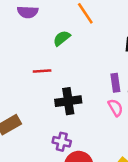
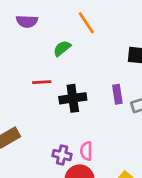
black cross: (68, 101) -> (73, 98), moved
pink semicircle: (115, 108) -> (86, 151), moved, turned -150

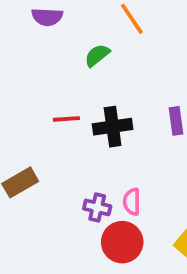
red line: (42, 82) -> (66, 119), moved

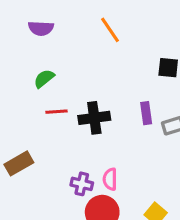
green semicircle: (97, 55) -> (44, 79), moved

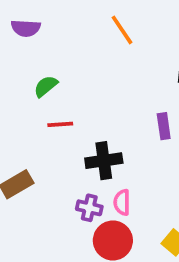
purple semicircle: (41, 28) -> (26, 28), moved
black cross: (94, 118) -> (104, 161), moved

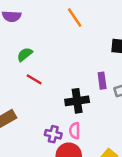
red line: (60, 124) -> (34, 79), turned 35
black cross: (104, 161) -> (77, 101), moved

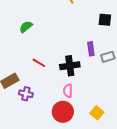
red line: (34, 79) -> (39, 63), moved
purple cross: (53, 134) -> (26, 94), moved

